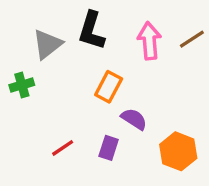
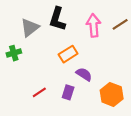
orange rectangle: (109, 87) -> (68, 54), turned 30

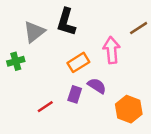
pink arrow: (94, 25) -> (112, 50), moved
purple rectangle: (68, 92) -> (75, 94), moved

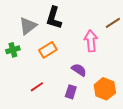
orange rectangle: (78, 62) -> (48, 50), moved
purple rectangle: (75, 94) -> (71, 92), moved

